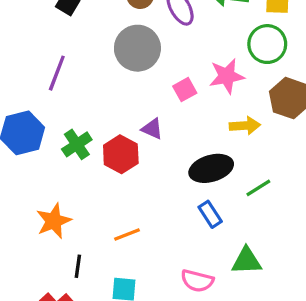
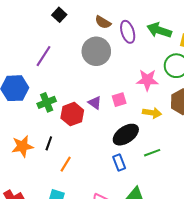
pink square: (185, 90) -> (119, 100), moved
black ellipse: (211, 168) -> (126, 135), turned -30
orange line: (127, 235) -> (66, 164), turned -49
black line: (78, 266) -> (49, 143), moved

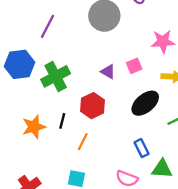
green cross: (47, 102) -> (56, 76), size x1.4
red hexagon: (72, 114) -> (93, 106), moved
blue rectangle: (119, 163) -> (142, 148), moved

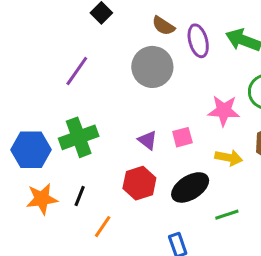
blue hexagon: (19, 64) -> (31, 150), moved
red hexagon: (93, 106) -> (139, 183), moved

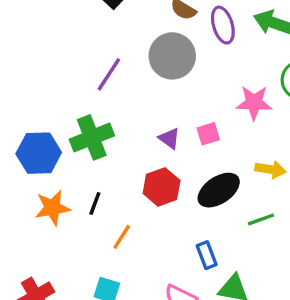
purple line: (77, 71) -> (109, 74), moved
yellow arrow: (229, 158) -> (270, 169), moved

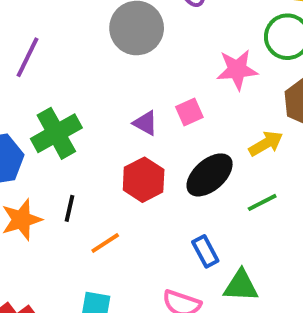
purple line: (109, 74) -> (27, 57), moved
yellow arrow: (270, 169) -> (266, 144), turned -32
orange line: (122, 237) -> (105, 243), turned 32

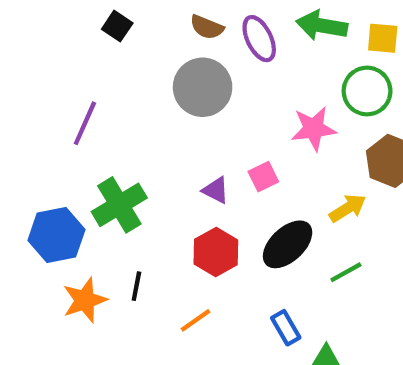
orange line: (105, 243) -> (196, 320), moved

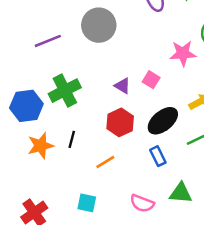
gray circle: (203, 87) -> (99, 25), moved
purple line: (85, 123) -> (48, 41), turned 40
pink square: (263, 177) -> (151, 80), turned -36
blue rectangle: (286, 328) -> (158, 156), moved

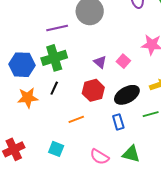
purple line: (48, 41) -> (57, 28), moved
black line: (72, 139) -> (54, 88), moved

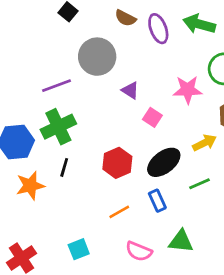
purple triangle: (100, 62) -> (130, 90), moved
orange line: (76, 119) -> (119, 212), moved
cyan square: (56, 149) -> (79, 249), turned -35

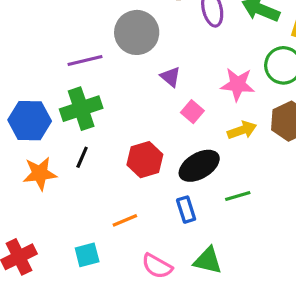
yellow arrow: (205, 143) -> (242, 130), moved
orange line: (119, 212) -> (125, 220), moved

